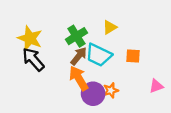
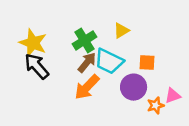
orange arrow: (79, 78) -> (87, 87), turned -105
orange star: (111, 90) -> (156, 105), moved
purple circle: (93, 94) -> (134, 87), moved

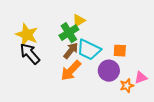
yellow triangle: (121, 31) -> (79, 21), moved

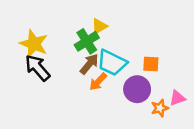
orange arrow: (71, 71) -> (98, 82), moved, size x0.7

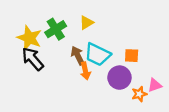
green cross: (87, 41) -> (56, 29), moved
brown arrow: (89, 64) -> (78, 56), turned -66
orange arrow: (98, 82) -> (85, 71), turned -56

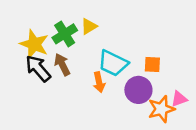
yellow triangle: (87, 23) -> (89, 26), moved
brown arrow: (78, 56) -> (62, 64), moved
orange star: (139, 94) -> (161, 109), size x1.5

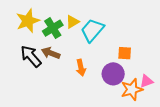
yellow star: (34, 44) -> (28, 21), moved, turned 30
cyan trapezoid: (113, 63) -> (92, 30), moved, turned 105
brown arrow: (62, 64) -> (51, 53), turned -42

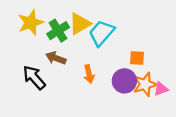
yellow triangle: (73, 22) -> (80, 24), size x1.5
black arrow: (31, 56) -> (34, 77), moved
orange star: (132, 90) -> (145, 84), moved

